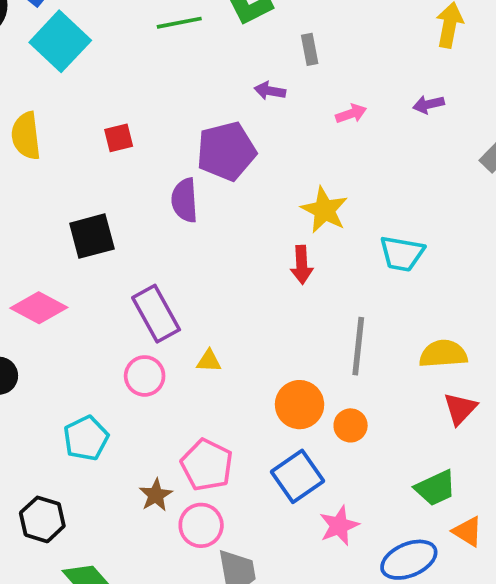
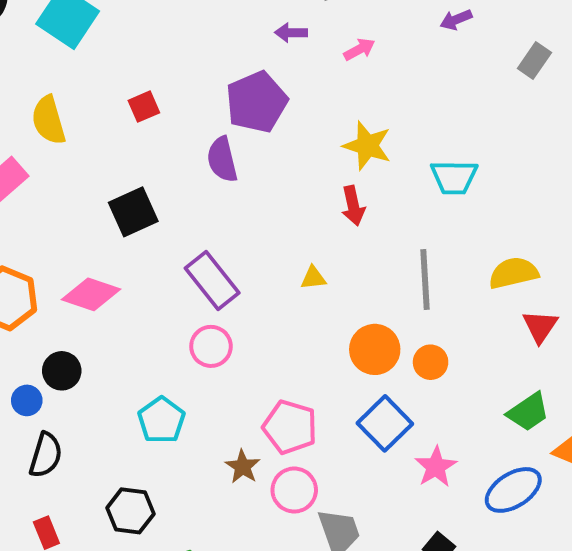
pink arrow: (351, 114) -> (359, 49), moved
yellow triangle: (209, 361) -> (313, 278), moved

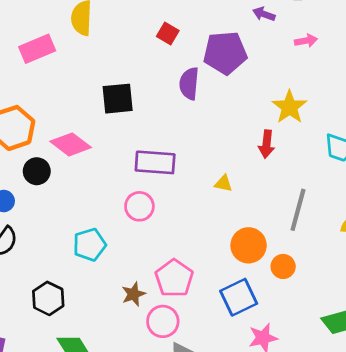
red square: (144, 107) -> (168, 34), moved, turned 35
purple rectangle: (212, 281) -> (155, 162), turned -66
black circle: (62, 371) -> (37, 171), moved

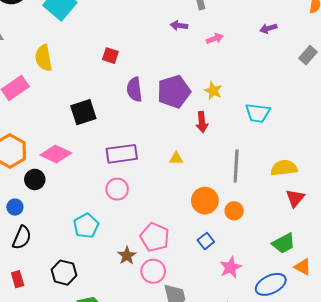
purple pentagon: (225, 53) -> (174, 92), moved
yellow star: (289, 107) -> (213, 91), size x0.7
blue square: (239, 297) -> (206, 241), size x0.6

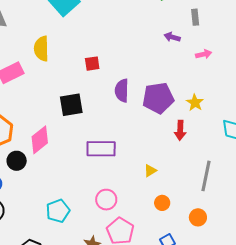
red square: (110, 56) -> (92, 64), moved, turned -35
pink diamond: (56, 154) -> (40, 140), turned -72
yellow triangle: (176, 158) -> (150, 171), moved, turned -40
pink circle: (117, 189) -> (106, 200), moved
orange circle: (205, 201) -> (162, 203), moved, size x0.6

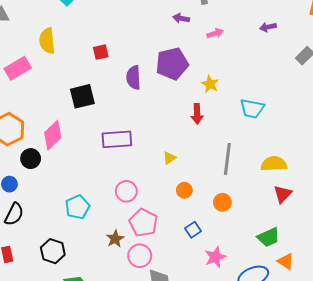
purple pentagon: (158, 98) -> (172, 64), moved

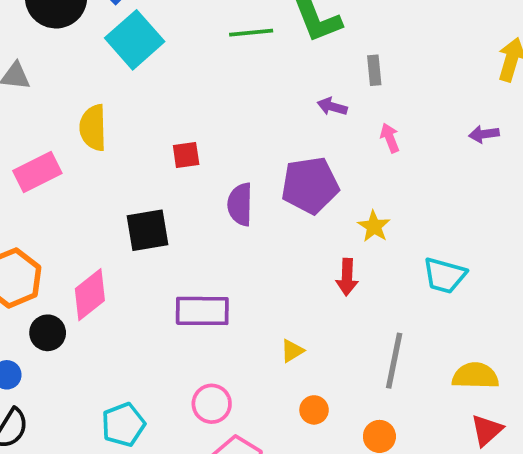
pink arrow: (215, 33) -> (390, 138), turned -98

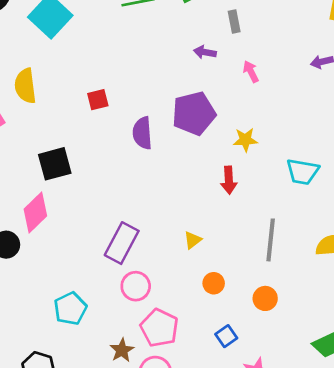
yellow star: (374, 226) -> (245, 140), turned -30
black square: (148, 230) -> (55, 164), moved
purple rectangle: (202, 311) -> (122, 243), moved, turned -57

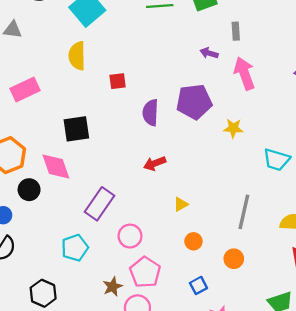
pink arrow: (251, 72) -> (244, 73), size x1.8
yellow semicircle: (25, 86) -> (77, 56), moved
red arrow: (229, 180) -> (155, 163), moved, turned 65
pink diamond: (35, 213) -> (56, 167), turned -72
purple rectangle: (122, 243) -> (99, 204), moved

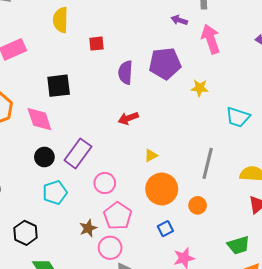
black circle: (29, 190) -> (44, 157), moved
orange circle: (193, 241) -> (162, 189), size x2.0

